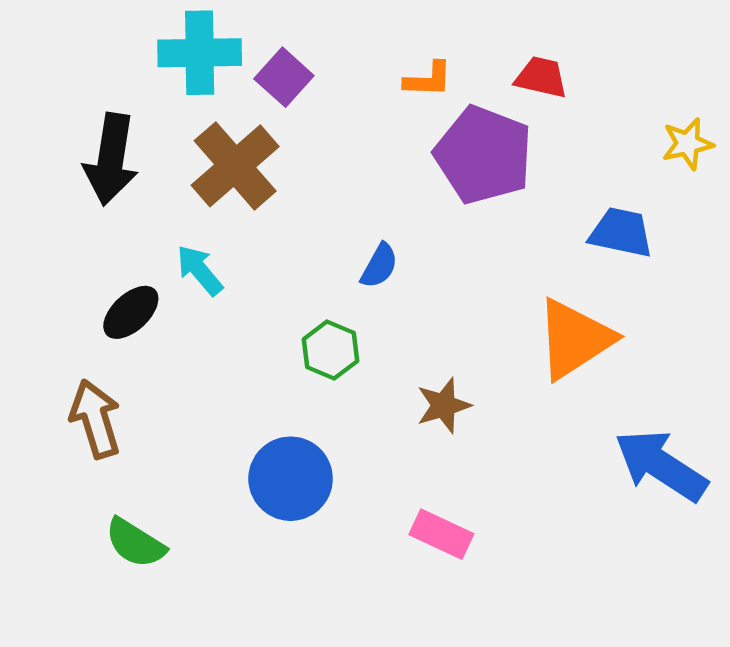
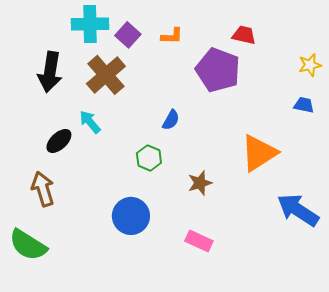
orange L-shape: (428, 79) -> (172, 36), moved
blue trapezoid: (621, 232) -> (304, 105), moved, size x0.7
green semicircle: (135, 543) -> (28, 245), moved, size x1.4

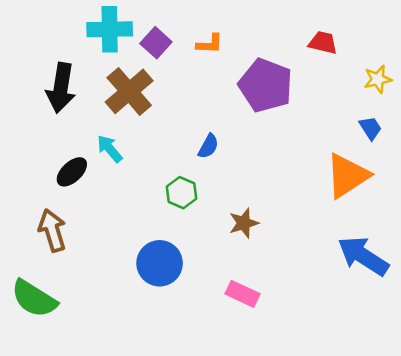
red trapezoid: (244, 35) -> (323, 43), moved
blue trapezoid: (304, 105) -> (370, 128), turned 45
orange triangle: (259, 153) -> (347, 176), moved

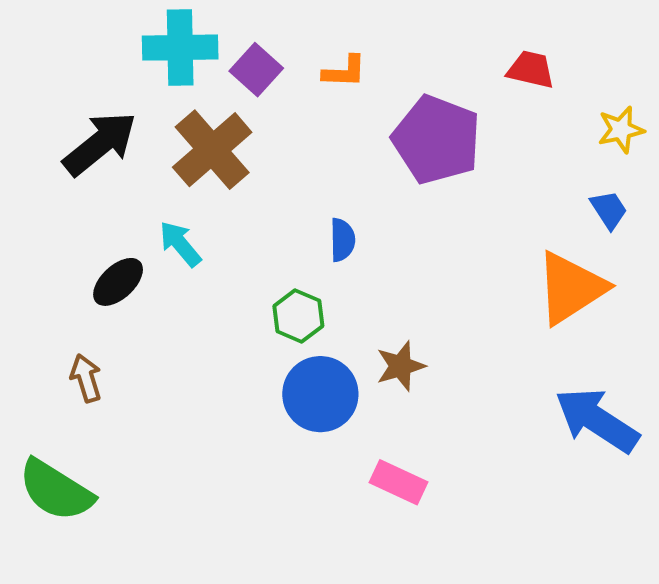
black arrow: (61, 88) -> (100, 144), turned -138
blue semicircle: (208, 146) -> (342, 240), turned -30
brown arrow: (52, 230) -> (86, 378), size x0.7
blue circle: (160, 263) -> (320, 394), moved

